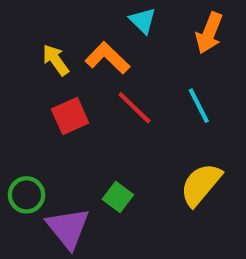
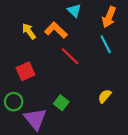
cyan line: (199, 106) -> (106, 44), moved
red square: (70, 116) -> (26, 71), moved
yellow semicircle: (201, 184) -> (105, 96), size x0.6

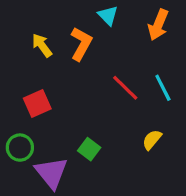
orange L-shape: (56, 30) -> (81, 44), turned 75
cyan line: (106, 44) -> (163, 88), moved
red line: (70, 56) -> (125, 88), moved

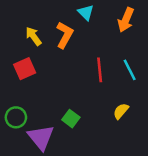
red line: (125, 88) -> (100, 70), turned 40
red square: (37, 104) -> (25, 69), moved

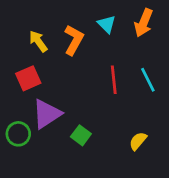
cyan triangle: (86, 12) -> (107, 24), moved
yellow semicircle: (121, 111) -> (138, 141), moved
purple triangle: (41, 137) -> (47, 114), moved, turned 36

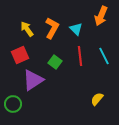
cyan triangle: (107, 24) -> (76, 29), moved
green circle: (18, 134) -> (13, 104), moved
green square: (81, 135) -> (55, 62), moved

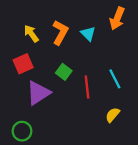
red line: (80, 56) -> (87, 87), moved
cyan line: (104, 56) -> (115, 79), moved
green circle: (13, 104) -> (22, 131), moved

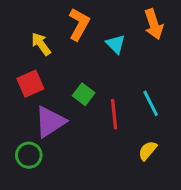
orange arrow: (117, 19) -> (154, 24), turned -40
orange L-shape: (60, 32) -> (79, 24), moved
green circle: (22, 131) -> (29, 155), moved

